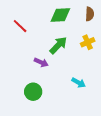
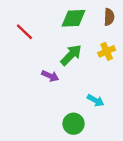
green circle: (33, 92) -> (74, 124), moved

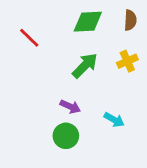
purple arrow: (50, 76) -> (70, 107), moved
green circle: (74, 124) -> (66, 136), moved

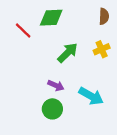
green diamond: (88, 22) -> (51, 18), moved
cyan arrow: (114, 120) -> (91, 96), size x1.5

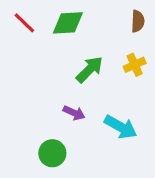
red line: (23, 30) -> (24, 23), moved
green circle: (52, 109) -> (52, 153), moved

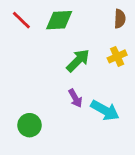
purple arrow: (74, 113) -> (75, 98), moved, turned 36
green circle: (52, 153) -> (30, 125), moved

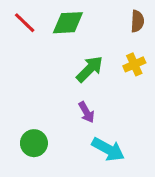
cyan arrow: (105, 110) -> (108, 149), moved

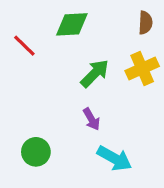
red line: (25, 23) -> (24, 46), moved
yellow cross: (134, 64) -> (142, 68), size x1.4

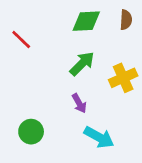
green diamond: (72, 24) -> (86, 21), moved
yellow cross: (142, 68) -> (123, 78), moved

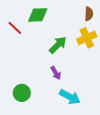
green diamond: (86, 21) -> (38, 15), moved
yellow cross: (123, 78) -> (87, 38), moved

